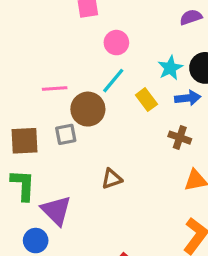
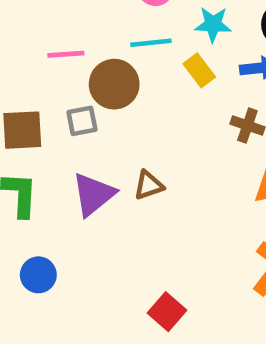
cyan star: (170, 68) -> (213, 24), moved, turned 30
cyan line: (113, 81) -> (151, 43), turned 44
purple triangle: (56, 210) -> (93, 194), moved, turned 36

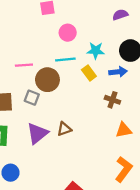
gray square: (82, 121) -> (32, 98), turned 32

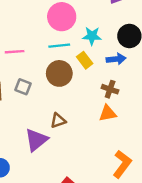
pink circle: (68, 33) -> (62, 17), size x1.5
brown circle: (47, 80) -> (59, 73), moved
orange triangle: (124, 130) -> (108, 113), moved
purple triangle: (37, 133) -> (36, 140), moved

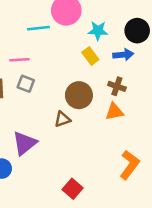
cyan line: (59, 46) -> (38, 28), moved
pink line: (15, 52) -> (19, 60), moved
brown circle: (59, 73) -> (79, 95), moved
purple triangle: (36, 140) -> (25, 143), moved

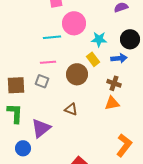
pink line: (19, 60) -> (48, 62), moved
brown circle: (79, 95) -> (77, 74), moved
brown triangle: (62, 119) -> (71, 109), turned 40

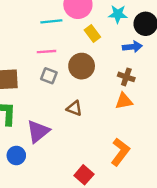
cyan star: (99, 39) -> (118, 14), moved
yellow rectangle: (93, 59) -> (92, 33), moved
gray square: (42, 81) -> (49, 76), moved
orange L-shape: (124, 145) -> (120, 152), moved

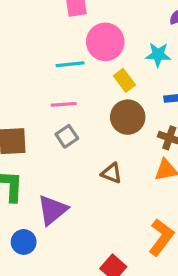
brown circle: (82, 66) -> (128, 117), moved
gray square: (49, 76) -> (67, 136), turned 35
brown triangle: (74, 108) -> (112, 173), moved

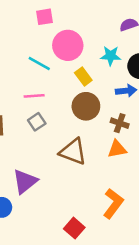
cyan line: (70, 64) -> (39, 64), turned 35
brown triangle: (112, 173) -> (73, 152), size x1.6

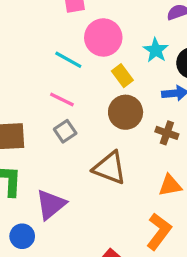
cyan star: (111, 56) -> (156, 50), turned 30
pink line: (34, 96) -> (62, 99), turned 30
orange triangle: (117, 149) -> (170, 185), moved

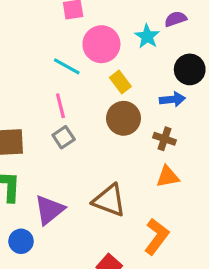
cyan star: (156, 50) -> (147, 36), moved
pink line: (62, 99) -> (60, 106), turned 50
brown triangle: (110, 168) -> (109, 200), moved
orange triangle: (170, 185) -> (168, 177), moved

